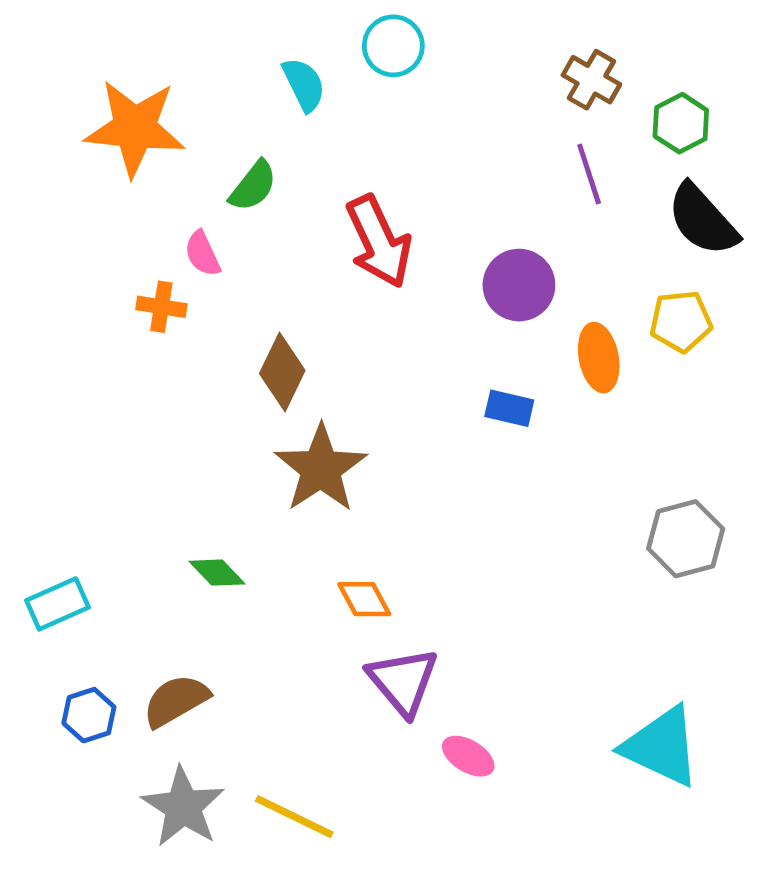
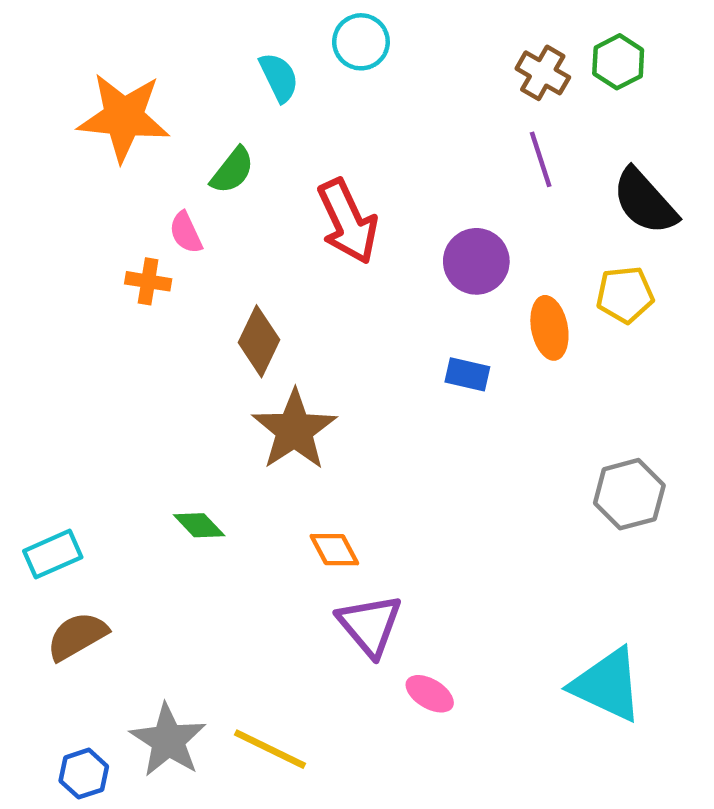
green hexagon: (681, 123) -> (618, 62), moved
brown semicircle: (176, 701) -> (77, 636), moved
blue hexagon: (89, 715) -> (84, 774), moved

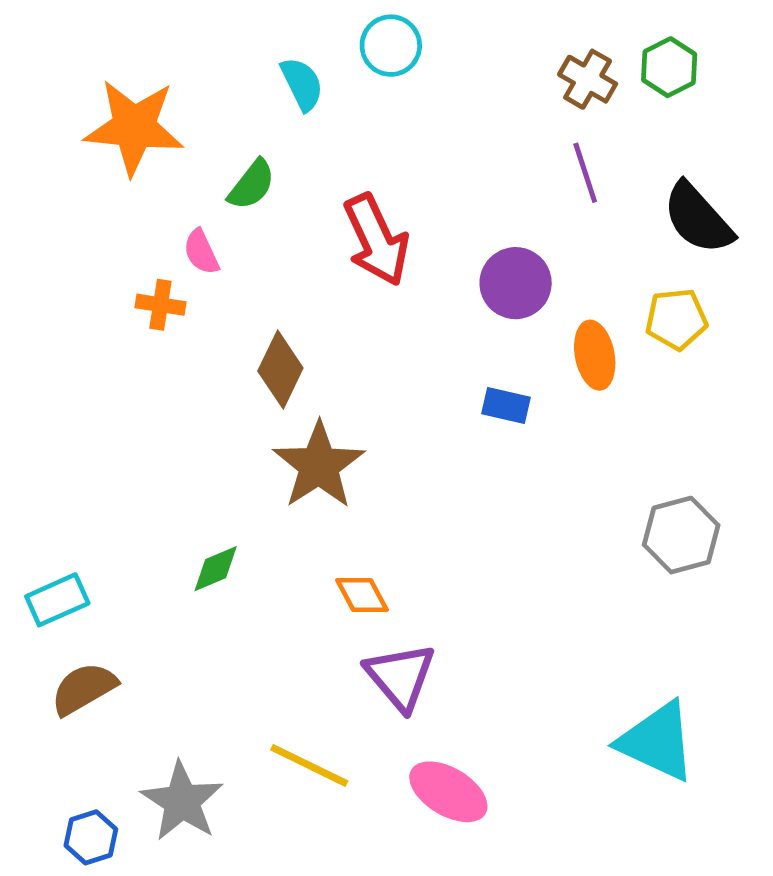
green diamond: (199, 525) -> (216, 569), turned -69
pink ellipse: (430, 694) -> (448, 792), moved, size x1.5
yellow line: (270, 749) -> (309, 765), moved

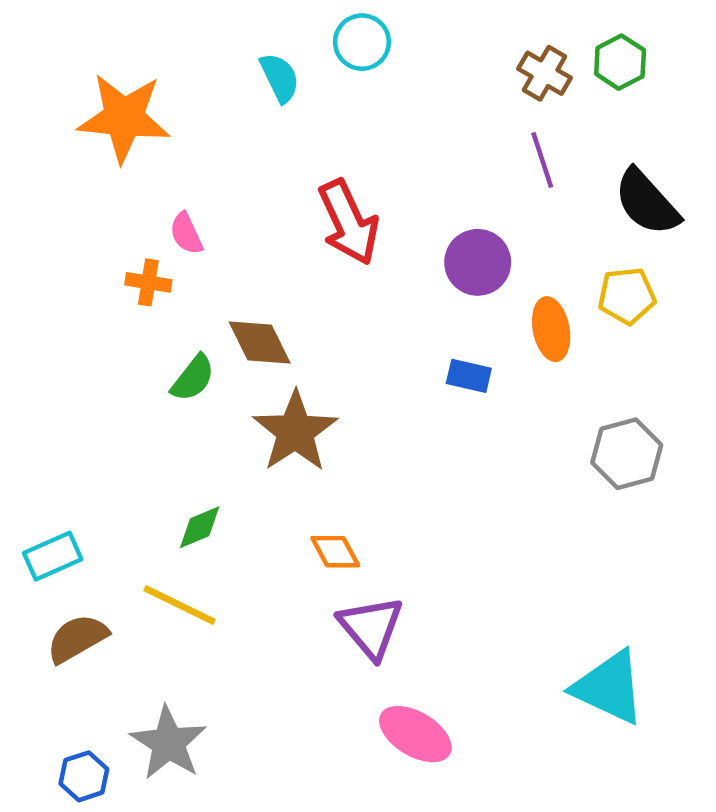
green semicircle: (252, 185) -> (193, 378), moved
brown diamond: (280, 369) -> (260, 342), turned -52
gray hexagon: (681, 535) -> (627, 454), moved
yellow line: (309, 765) -> (180, 605), moved

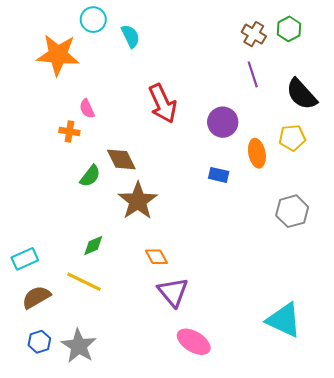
cyan circle: (362, 42) -> (93, 20), moved
blue hexagon: (84, 776) -> (39, 342), moved

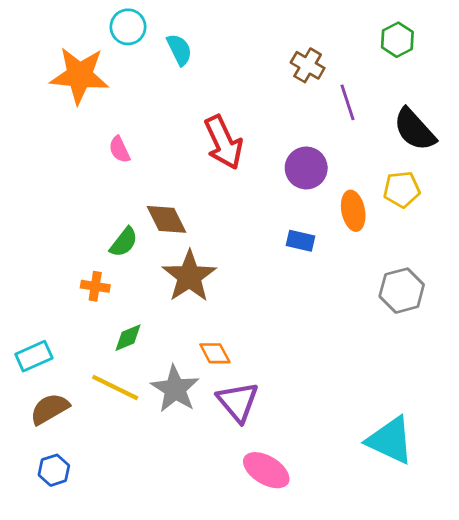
brown cross: (254, 34) -> (308, 65), moved
orange cross: (69, 131) -> (95, 286), moved
gray star: (79, 346) -> (175, 389), moved

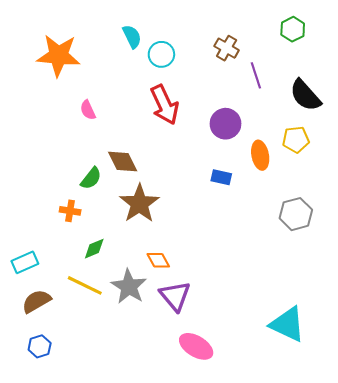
cyan circle: (128, 27) -> (161, 54), moved

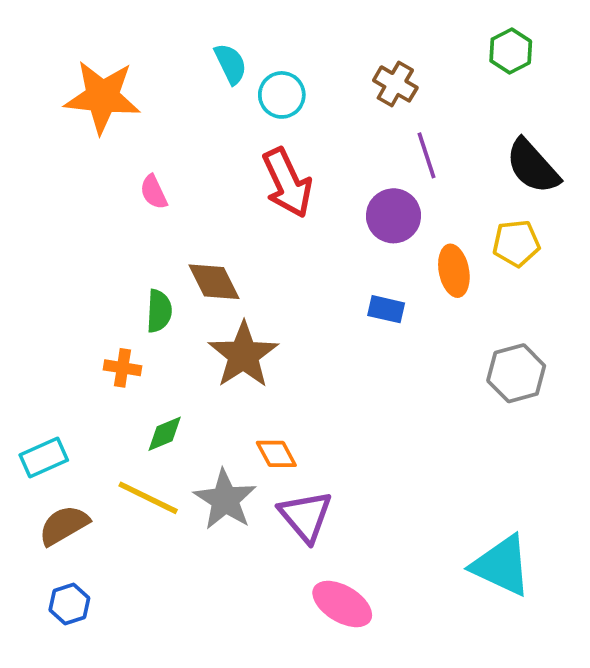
purple line: (256, 75) -> (426, 155), moved
green semicircle: (91, 178) -> (159, 311), turned -35

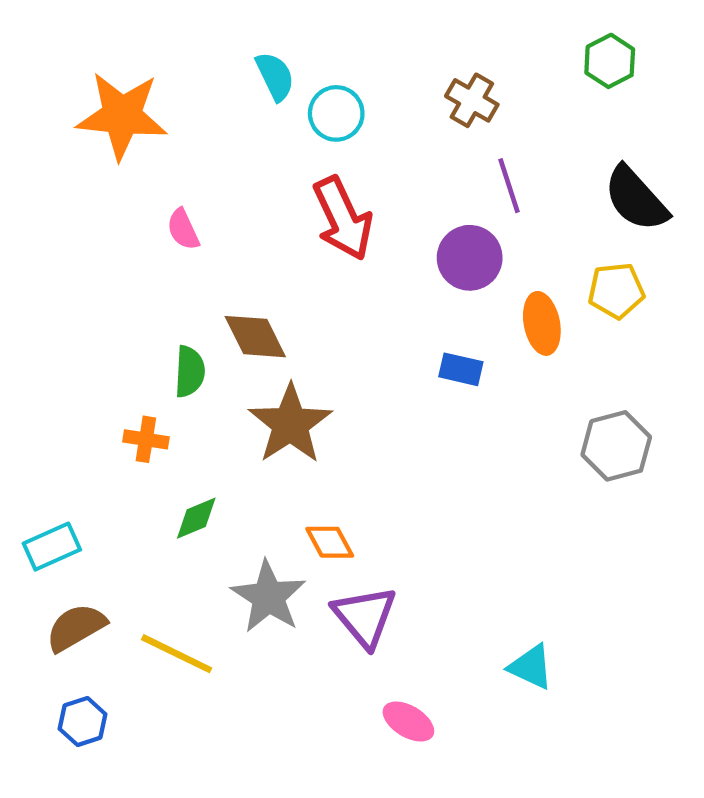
yellow line: (148, 498) -> (177, 654), moved
cyan triangle: (502, 566) -> (531, 667), moved, size x0.6
pink ellipse: (342, 604) -> (408, 722), size x0.7

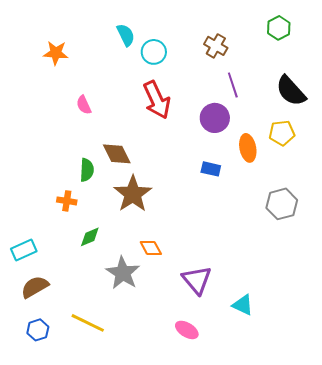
orange star: (122, 116) -> (56, 53), size x0.6
purple triangle: (365, 617) -> (197, 280), moved
yellow line: (177, 654) -> (88, 323), moved

